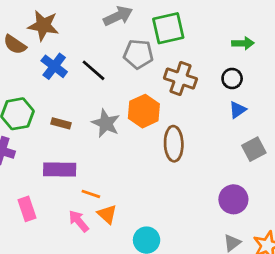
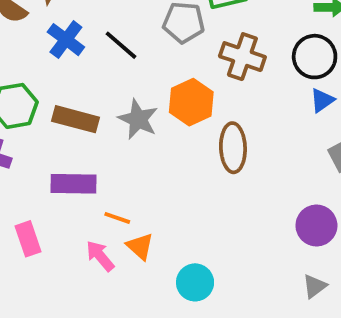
black circle: (232, 78) -> (315, 57), size x1.5
brown rectangle: (61, 123) -> (75, 119), size x1.6

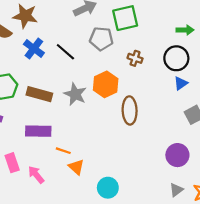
brown cross: (242, 57) -> (135, 58), size x0.6
pink arrow: (100, 256) -> (36, 175), moved

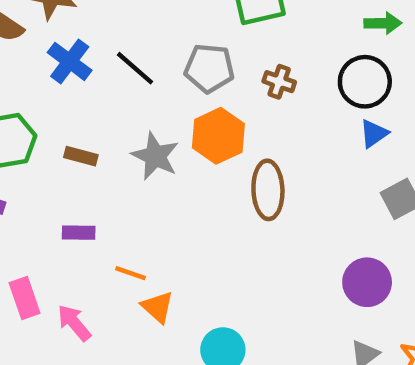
gray pentagon: (101, 39) -> (209, 68), moved
brown rectangle: (39, 94) -> (81, 156), size x0.6
purple rectangle: (38, 131) -> (79, 233), size x0.6

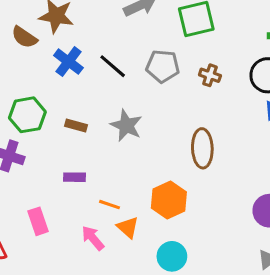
orange hexagon: (218, 136) -> (169, 200), moved
pink arrow: (74, 323) -> (93, 238), moved

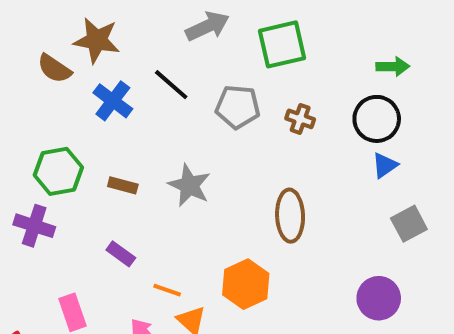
black line: (113, 66) -> (171, 85), moved
purple rectangle: (75, 177) -> (121, 254), turned 35

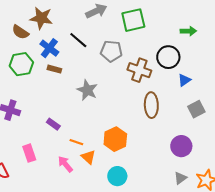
brown cross: (300, 119) -> (139, 70), moved, size x1.6
black circle: (377, 119) -> (168, 57), moved
green hexagon: (58, 171) -> (21, 64), moved
brown rectangle: (123, 185) -> (54, 69), moved
brown ellipse: (290, 216) -> (151, 105), moved

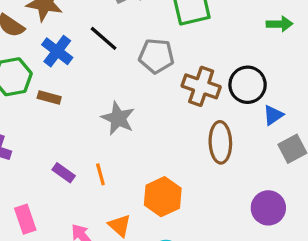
black circle: (168, 57) -> (248, 85), moved
brown rectangle: (54, 69) -> (49, 98), moved
blue triangle: (184, 80) -> (273, 115), moved
orange line: (76, 142) -> (100, 174), moved, turned 56

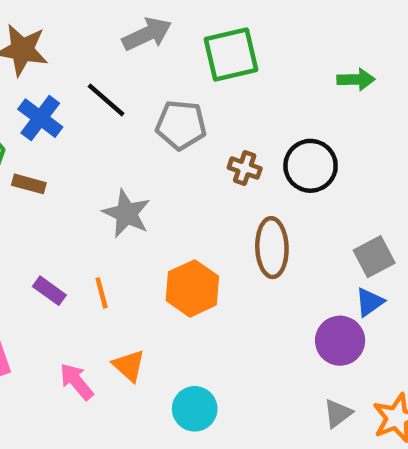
brown cross: (201, 86) -> (245, 168), size x0.6
blue triangle: (273, 115) -> (370, 302), moved
orange hexagon: (163, 197) -> (192, 288), moved

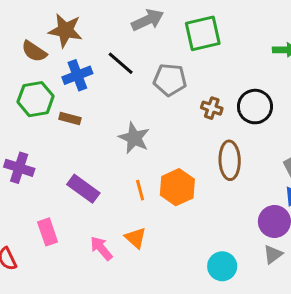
blue cross: (40, 118) -> (77, 75), turned 32
purple rectangle: (49, 291) -> (83, 189), size x1.5
orange line: (102, 293) -> (140, 190), moved
cyan circle: (195, 409) -> (222, 266), moved
gray triangle: (338, 413) -> (273, 254), moved

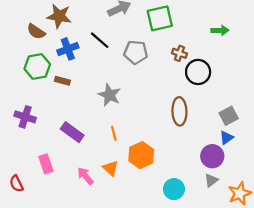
brown cross: (212, 108) -> (179, 53), moved
orange hexagon: (177, 187) -> (141, 155), moved

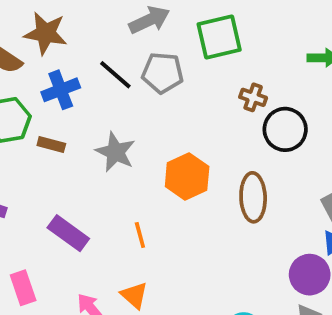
gray pentagon: (136, 52) -> (163, 73), moved
gray star: (109, 95) -> (115, 152), moved
orange hexagon: (141, 155) -> (187, 177), moved

